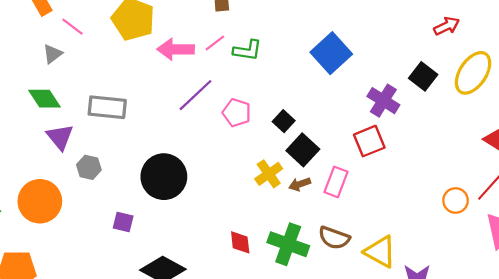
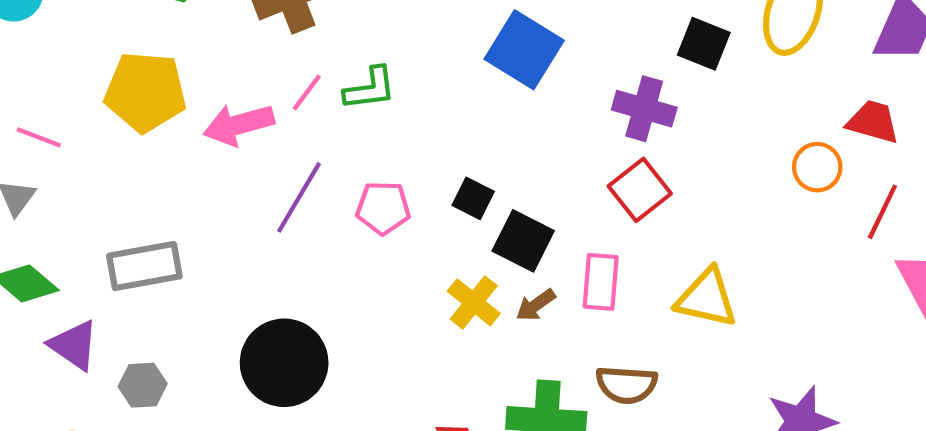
orange circle: (456, 200) -> (817, 167), moved
yellow triangle: (380, 252) -> (707, 298), moved

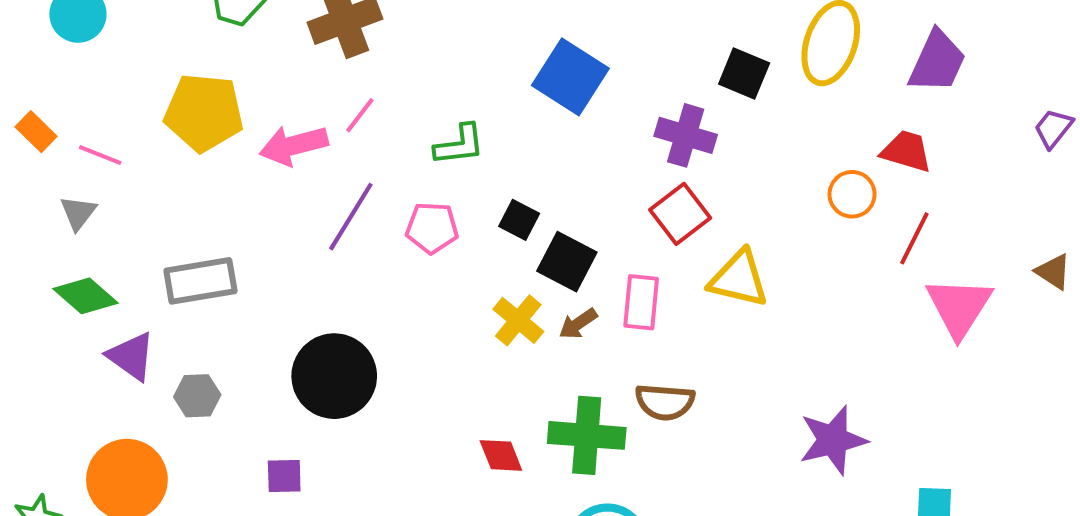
green L-shape: (370, 89) -> (459, 145), moved
yellow triangle: (707, 298) -> (739, 279), moved

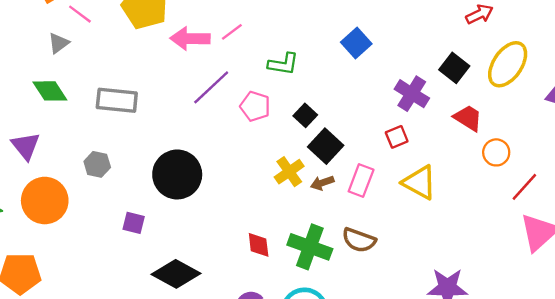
blue square: (570, 77) -> (356, 43), size x0.7
red trapezoid: (907, 151) -> (468, 118), moved
red square: (680, 214) -> (397, 137), size x0.7
purple triangle: (131, 356) -> (26, 146), moved

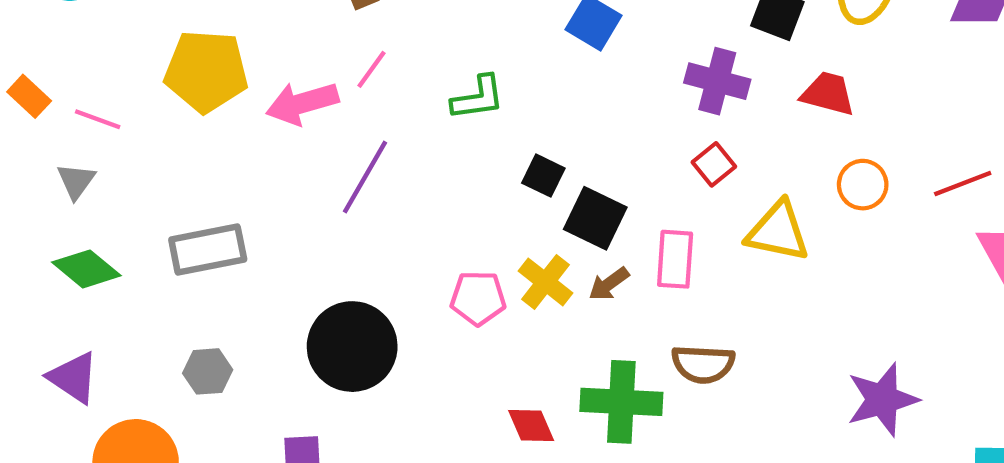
pink pentagon: (255, 106) -> (478, 298), moved
orange circle: (496, 152) -> (863, 185), moved
red line: (524, 187) -> (963, 183), turned 44

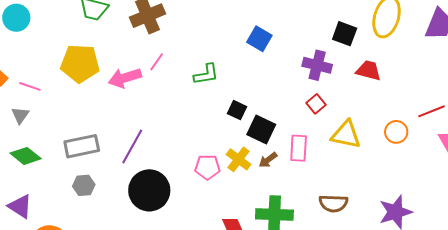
purple line: (365, 177) -> (132, 146), moved
orange circle: (863, 185) -> (396, 132), moved
brown semicircle: (703, 364) -> (333, 203), moved
gray hexagon: (208, 371) -> (84, 185), moved

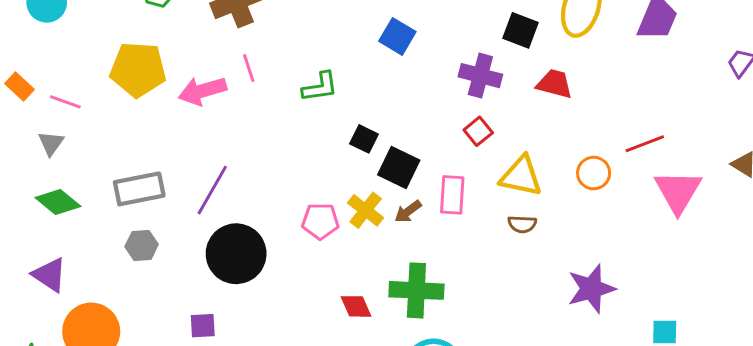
pink line: (157, 62) -> (249, 68), turned -54
brown semicircle: (333, 203) -> (522, 224), moved, size x0.7

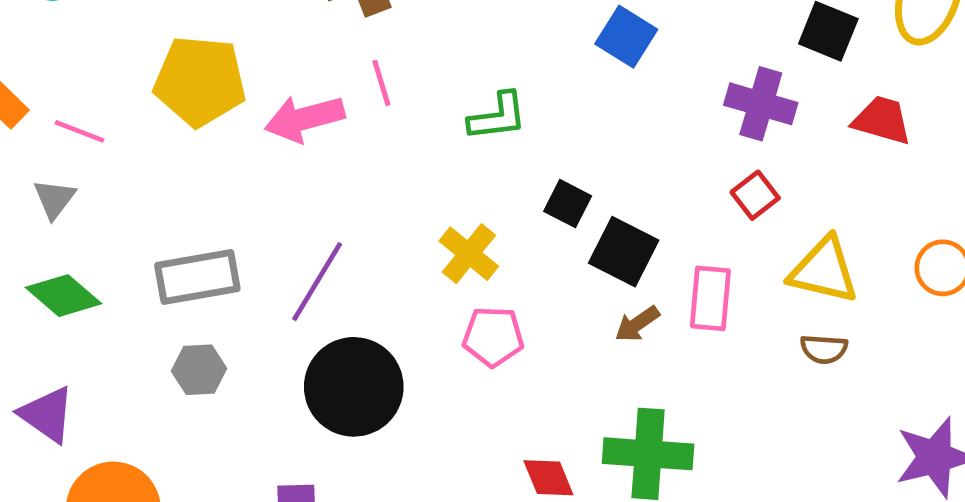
yellow cross: (366, 210) -> (469, 254), moved

